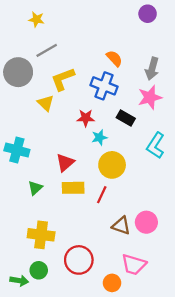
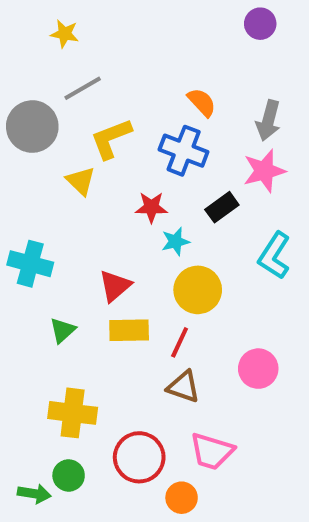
black rectangle: (126, 118) -> (222, 207), turned -66
pink circle: (146, 222) -> (258, 369), moved
brown triangle: (121, 226) -> (184, 387), moved
pink trapezoid: (134, 265) -> (212, 451), moved
orange circle: (112, 283) -> (182, 498), moved

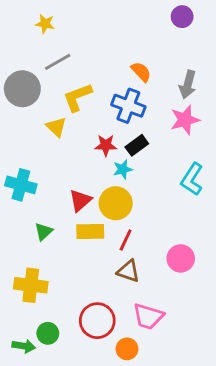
black rectangle: (222, 207) -> (137, 145), moved
yellow circle: (198, 290) -> (116, 203), moved
yellow cross: (73, 413) -> (31, 285), moved

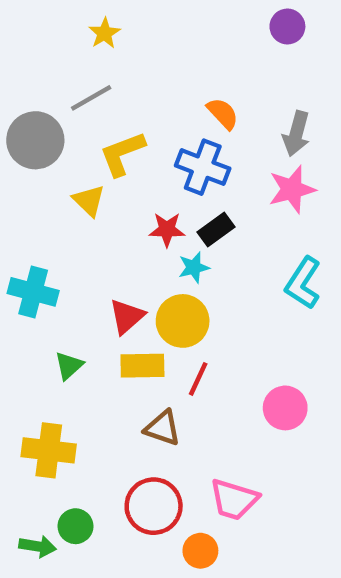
yellow star: (45, 24) -> (104, 33), moved, turned 30
brown triangle: (128, 271) -> (162, 428), moved

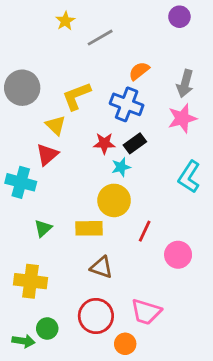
gray line: (91, 98) -> (100, 38), moved
orange semicircle: (223, 114) -> (139, 71), turned -85
red triangle: (127, 317) -> (47, 155), moved
red line: (198, 379) -> (145, 231), moved

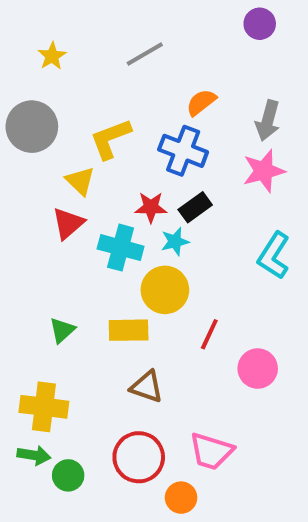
yellow star: (65, 21) -> (52, 56), moved
cyan cross: (21, 182) -> (121, 248), moved
green arrow: (24, 341) -> (34, 455), moved

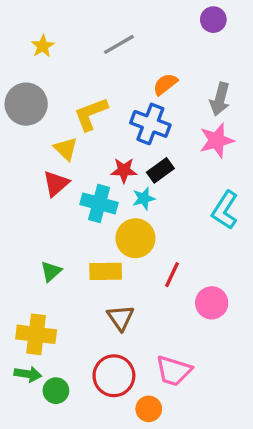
brown triangle: (147, 387) -> (121, 318), turned 36

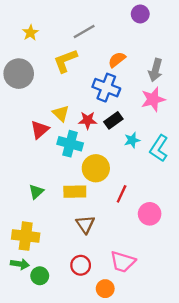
purple circle: (213, 20) -> (140, 14), moved
yellow L-shape: (91, 114) -> (65, 61), moved
yellow triangle: (66, 149) -> (61, 113), moved
cyan star: (144, 198) -> (132, 140), moved
red circle: (114, 376) -> (81, 265), size x0.7

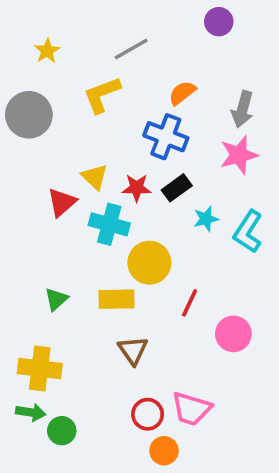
red circle: (81, 265) -> (148, 414), moved

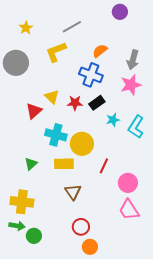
cyan cross: (109, 224) -> (56, 135), moved
pink trapezoid: (191, 409) -> (129, 210), moved, turned 40

